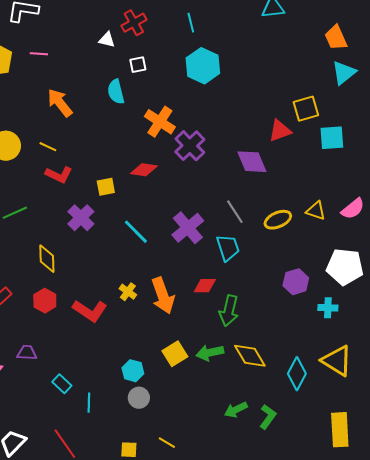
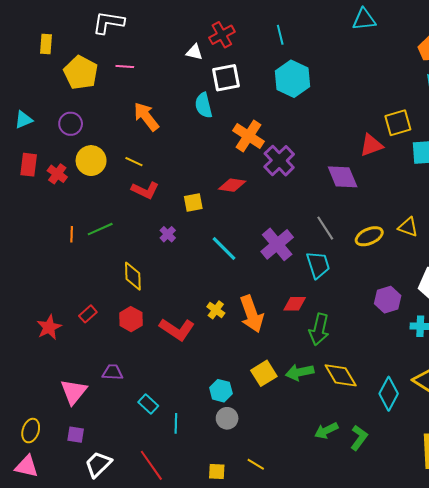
white square: (138, 65) -> (226, 78), size x1.6
purple cross: (81, 218) -> (168, 234), size x0.6

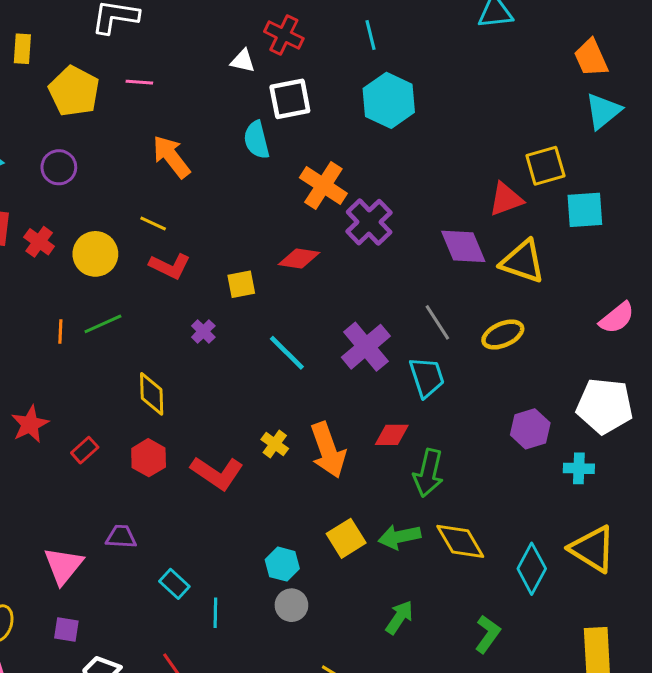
red cross: (222, 35) -> (284, 35), turned -35
yellow circle: (91, 161) -> (95, 254), moved
yellow triangle: (408, 227) -> (523, 262), moved, size x1.5
red star: (49, 327) -> (30, 424), moved
green arrow: (326, 431) -> (399, 617), moved, turned 150

